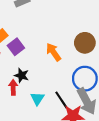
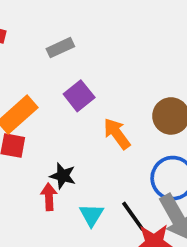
purple square: (16, 47) -> (79, 96), moved

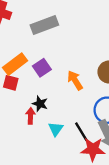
gray rectangle: (60, 48) -> (44, 25), size x1.6
purple square: (79, 96) -> (42, 68), moved

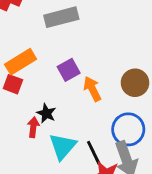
purple square: (42, 68) -> (69, 70), moved
cyan triangle: (56, 129) -> (63, 146), size x1.5

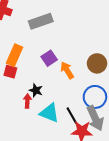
orange rectangle: (21, 62) -> (15, 55), turned -30
cyan triangle: (63, 146) -> (49, 113), turned -45

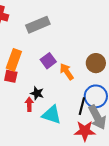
black line: (72, 116) -> (82, 106), moved, turned 48

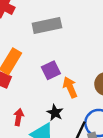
black star: (37, 93) -> (55, 113), moved

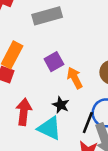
red arrow: (19, 117) -> (24, 112), size x1.5

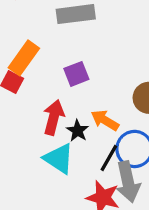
orange arrow: (75, 78) -> (105, 120), moved, turned -40
red arrow: (24, 112) -> (54, 117), moved

